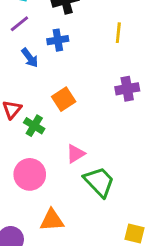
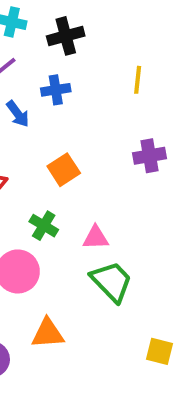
green cross: (34, 126) -> (44, 226), moved
pink triangle: (76, 154) -> (96, 238), moved, turned 30

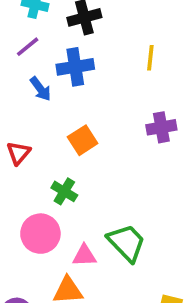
blue cross: (56, 90) -> (75, 67), size x1.4
pink triangle: (96, 238) -> (84, 256), moved

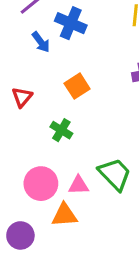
blue cross: (75, 67) -> (71, 23), turned 32
pink circle: (40, 234) -> (41, 184), moved

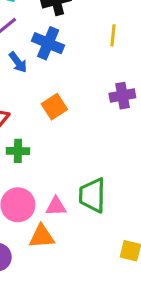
green cross: (61, 130) -> (18, 151), moved, turned -30
green trapezoid: (115, 174) -> (92, 195), turned -135

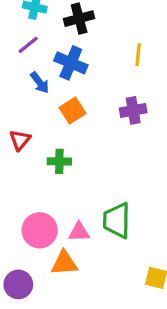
purple cross: (122, 96) -> (133, 110), moved
orange square: (54, 107) -> (72, 110), moved
green cross: (18, 151) -> (59, 161), moved

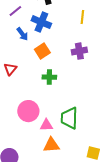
green cross: (59, 161) -> (49, 77), moved
pink circle: (40, 230) -> (28, 111), moved
orange triangle: (64, 263) -> (51, 145), moved

